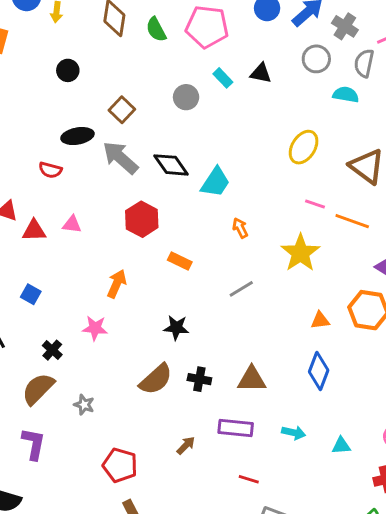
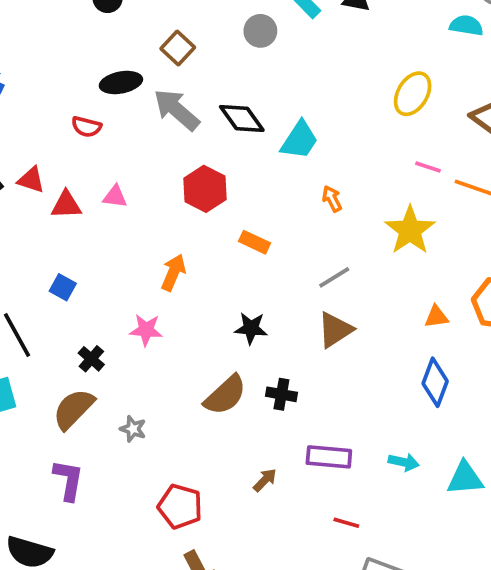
brown triangle: (252, 379) -> (335, 330), moved, turned -32
cyan triangle: (341, 446) -> (465, 478), size x1.5

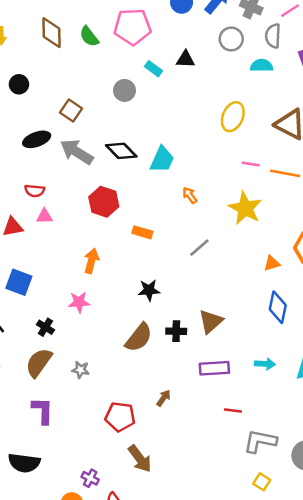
red semicircle: (86, 127) -> (35, 191), moved
blue square: (63, 287) -> (19, 282), size x1.5
brown triangle: (335, 330) -> (211, 321), moved
brown arrow: (265, 480) -> (164, 398), moved

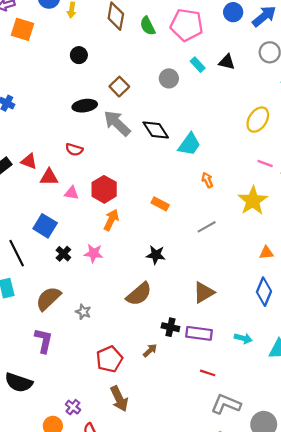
red hexagon: (104, 202) -> (104, 189), moved
pink triangle: (44, 216) -> (72, 193), moved
black cross: (45, 327) -> (63, 254), moved
black cross: (176, 331) -> (170, 327), moved
red pentagon: (120, 417) -> (109, 359), turned 30

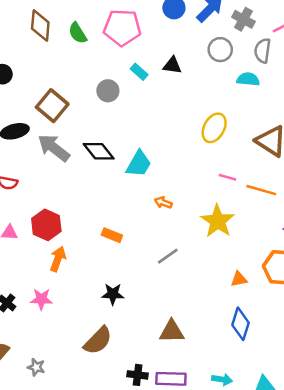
brown square: (119, 87) -> (52, 106), size x1.4
orange arrow: (207, 180) -> (163, 203), turned -40
brown triangle: (204, 292) -> (172, 331), turned 35

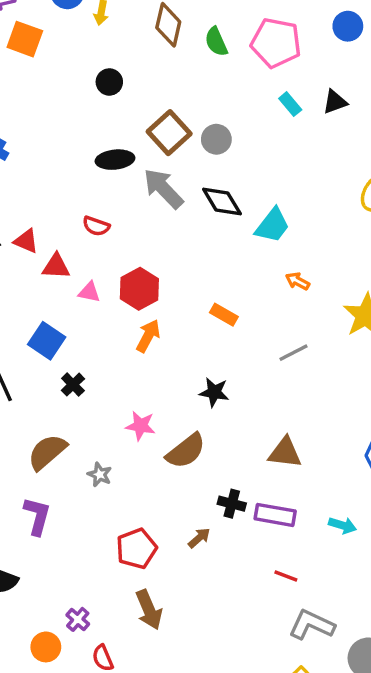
black triangle: (172, 65) -> (335, 102), turned -36
gray circle: (108, 91) -> (216, 139), moved
pink star: (41, 299) -> (141, 426), moved

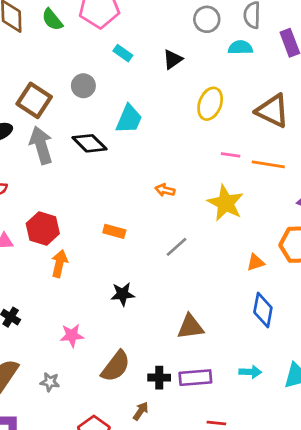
black triangle: (335, 102) -> (173, 59), moved
gray circle: (216, 139) -> (83, 86), moved
gray arrow: (163, 189) -> (41, 145), turned 42
cyan trapezoid: (272, 225) -> (129, 119), moved
brown semicircle: (186, 451) -> (116, 366), moved

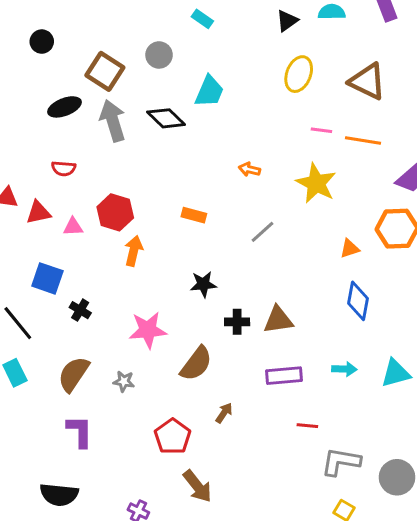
black triangle: (173, 59) -> (287, 21), moved
pink star: (72, 335) -> (148, 330), size x1.4
black cross: (159, 378) -> (237, 322), moved

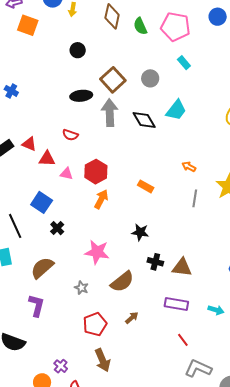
gray line: (263, 232) -> (195, 198), moved, turned -54
gray star: (124, 381) -> (81, 288), moved
red line: (307, 426) -> (183, 340), turned 32

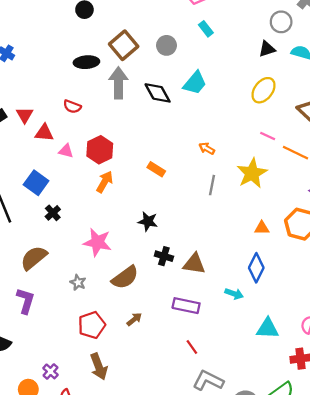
red triangle: (29, 144) -> (25, 115), turned 35
cyan arrow: (216, 310) -> (234, 294), moved

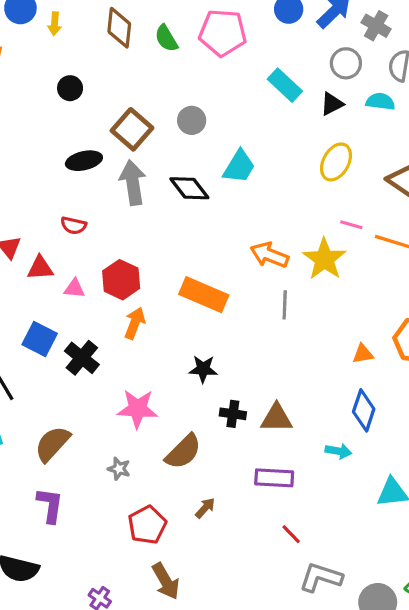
cyan rectangle: (206, 29) -> (285, 85), moved, size x1.5
orange arrow: (207, 148) -> (269, 255), size x1.6
orange rectangle: (156, 169) -> (204, 295), size x1.8
yellow star: (252, 173) -> (324, 259), moved
black cross: (53, 213) -> (82, 358), moved, size x1.5

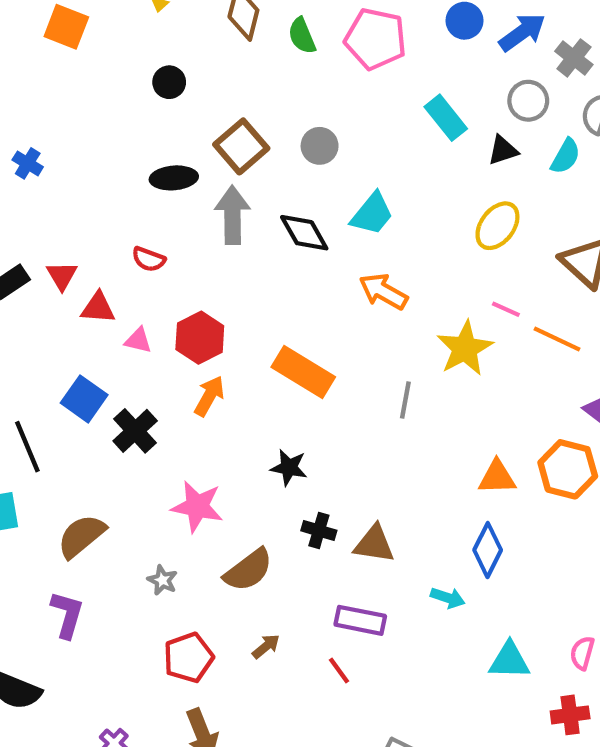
cyan semicircle: (380, 102) -> (566, 156), turned 104
orange arrow: (269, 255) -> (383, 291), moved
orange triangle: (363, 354) -> (497, 477), size x1.4
red line: (291, 534) -> (339, 670), moved

